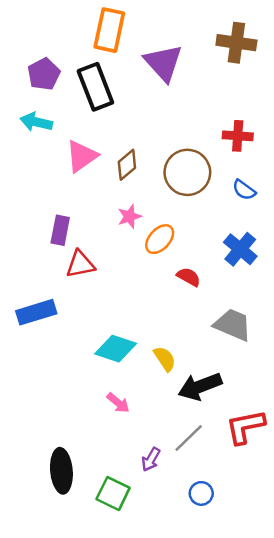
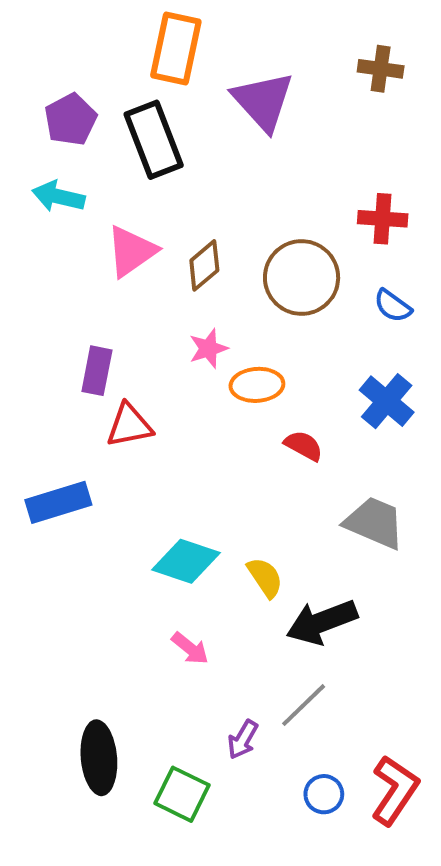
brown cross: (236, 43) -> (381, 69), size x0.7
orange ellipse: (160, 239) -> (257, 385), turned 44
red L-shape: (245, 427) -> (395, 790), moved, turned 135

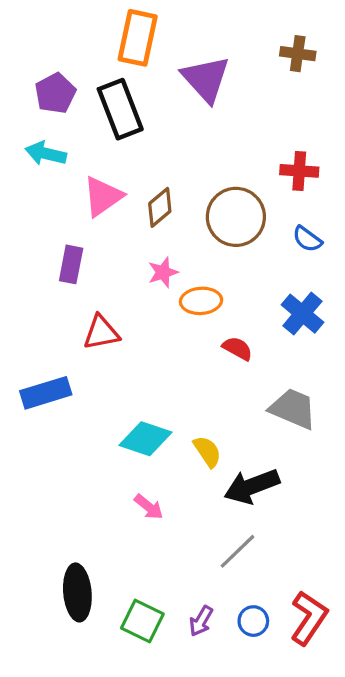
purple rectangle: (97, 371) -> (71, 264), moved
purple arrow: (243, 739) -> (201, 621), moved

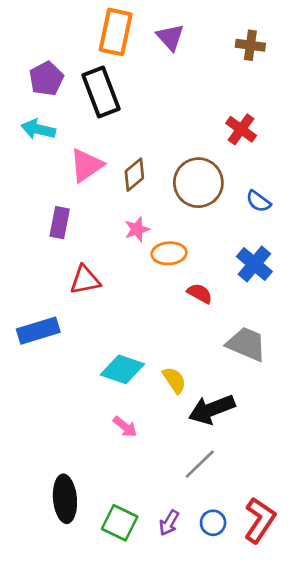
purple triangle: (206, 79) -> (170, 37), moved, size x0.7
red cross: (299, 171) -> (241, 129), moved, turned 32

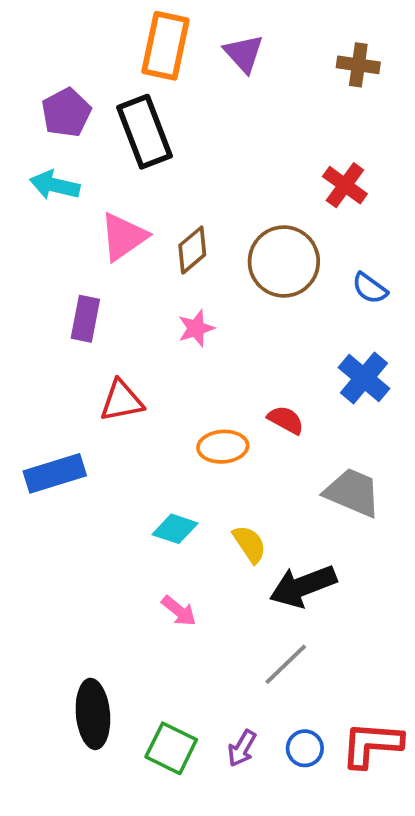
orange ellipse: (169, 253) -> (223, 447), moved
cyan diamond: (122, 369) -> (175, 529), size x0.7
red L-shape: (260, 520) -> (372, 744), turned -120

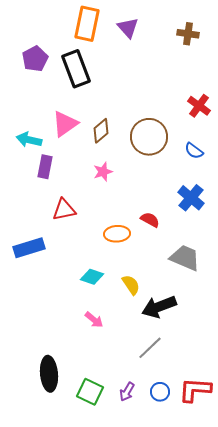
cyan arrow: (55, 185) -> (29, 140), moved
red cross: (345, 185) -> (199, 106), moved

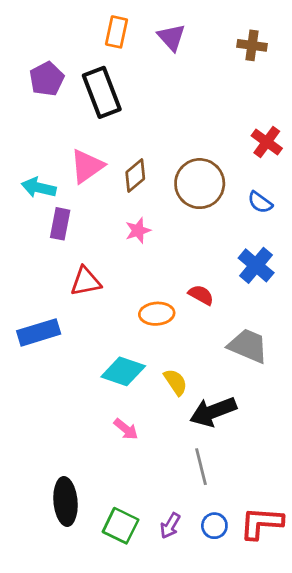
orange rectangle: (87, 24) -> (116, 32), size x0.7
cyan diamond: (92, 277) -> (123, 371), size x1.4
gray line: (150, 348) -> (201, 467), turned -60

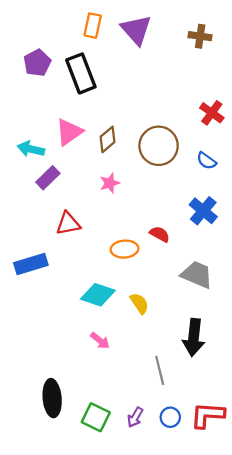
purple triangle: (171, 37) -> (136, 30), size x1.4
purple rectangle: (60, 224) -> (48, 178), turned 35
black arrow: (213, 412) -> (194, 337), moved, turned -63

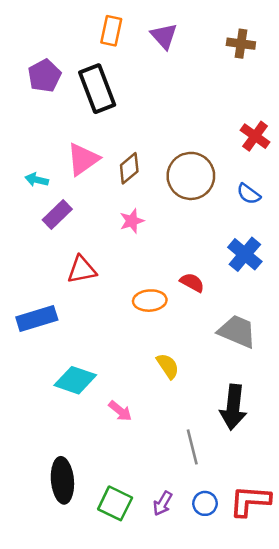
purple triangle: (136, 30) -> (164, 36), size x0.7
cyan arrow: (31, 149) -> (37, 180), size x0.7
cyan diamond: (98, 295) -> (75, 380), moved

